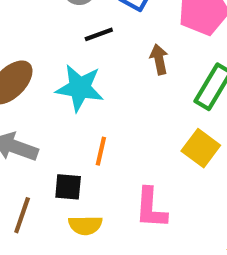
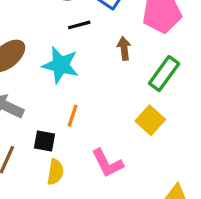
pink L-shape: (151, 208) -> (107, 163), turned -36
yellow semicircle: (85, 225) -> (55, 172), turned -85

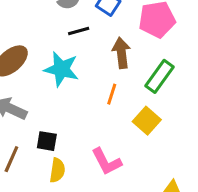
brown arrow: (124, 48) -> (121, 53), size x1.4
orange line: (73, 116) -> (112, 94), moved

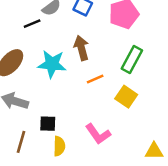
black line: (79, 31) -> (32, 24), moved
brown arrow: (121, 53) -> (81, 48), moved
orange line: (112, 94) -> (95, 79), turned 56

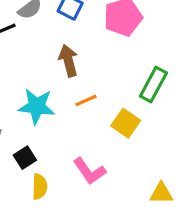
green rectangle: (132, 60) -> (153, 84), moved
cyan star: (52, 64) -> (37, 106), moved
black square: (48, 124) -> (25, 158), turned -35

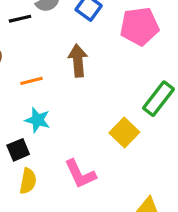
orange line: (86, 100) -> (31, 81), moved
cyan star: (37, 106) -> (38, 120), moved, size x0.7

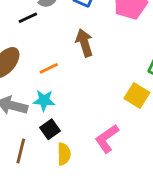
cyan star: (38, 120) -> (44, 100), moved
pink L-shape: (80, 174) -> (107, 139), turned 92

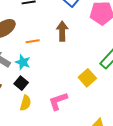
black square: (50, 129) -> (21, 83), turned -32

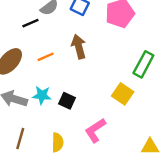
orange line: (33, 41) -> (46, 57), moved
black square: (21, 83) -> (67, 101), moved

